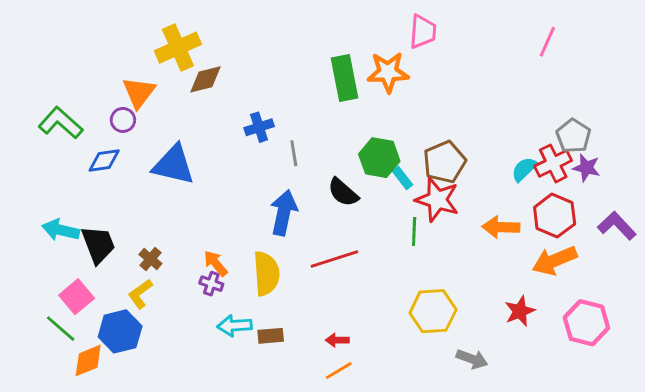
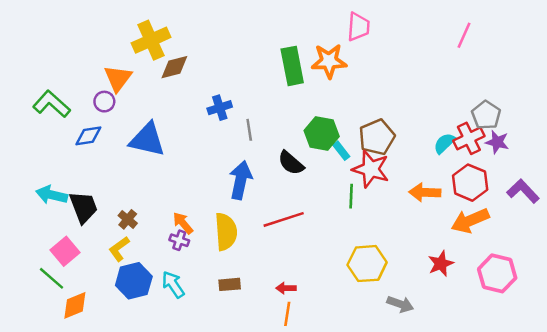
cyan arrow: (234, 326) -> (173, 284), moved, turned 60
blue hexagon: (120, 331) -> (134, 281), moved
orange line: (339, 371) -> (287, 314), turned -50

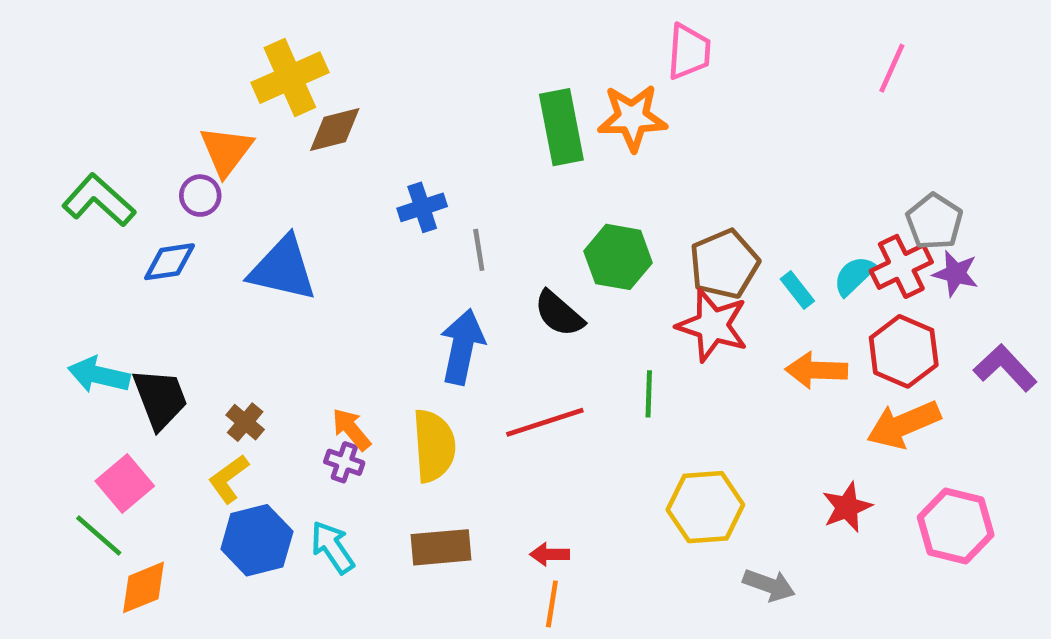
cyan rectangle: (341, 151) -> (797, 290), moved
green line: (351, 196) -> (649, 394), moved
brown rectangle: (230, 284) -> (441, 547), size x1.4

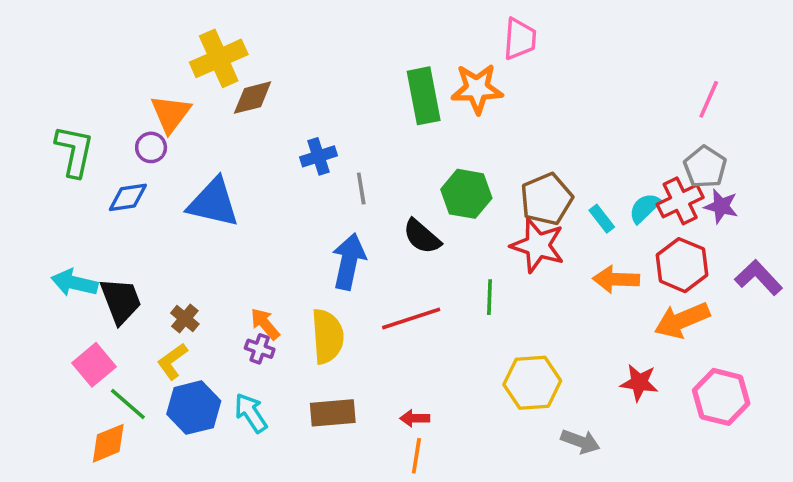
pink line: (892, 68) -> (709, 99), moved
green L-shape: (99, 200) -> (74, 151), turned 60
red star: (847, 507) -> (639, 383), turned 30
green line: (99, 535) -> (128, 404), moved

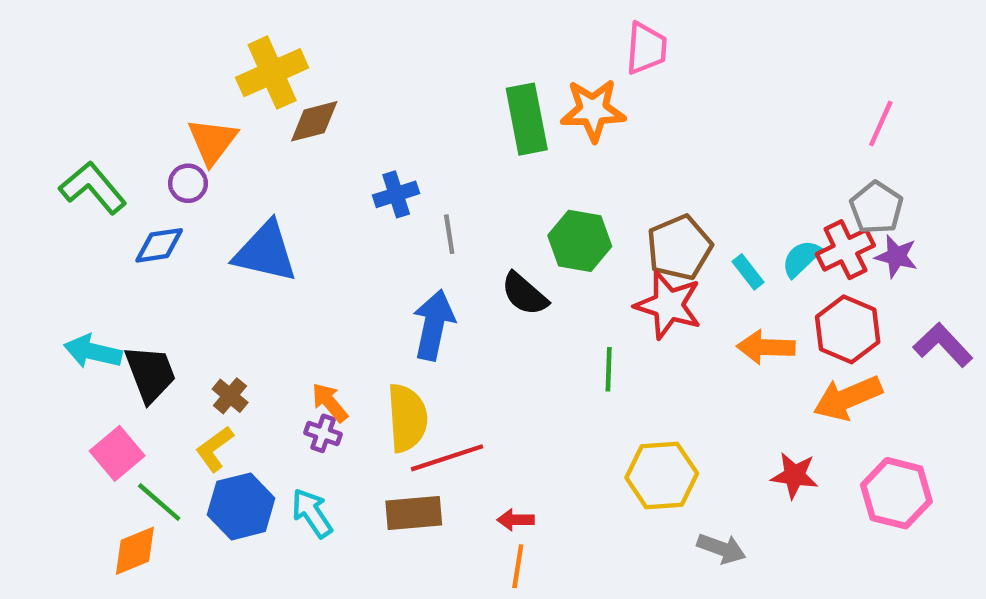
green L-shape: (74, 151) -> (93, 188), turned -52
red line: (411, 318) -> (447, 458), moved

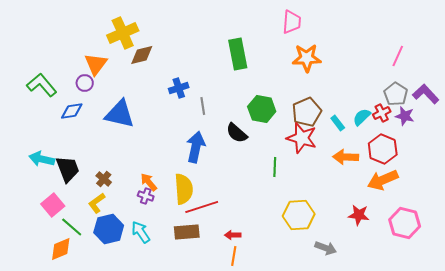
orange star: (593, 110) -> (307, 58), moved
red cross: (845, 250) -> (382, 113), size x0.7
purple L-shape: (943, 345) -> (426, 94), moved

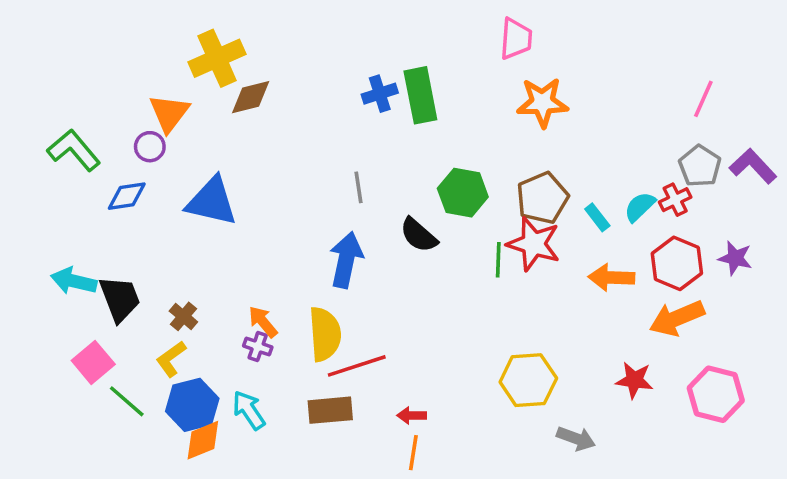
blue cross: (179, 88) -> (380, 94), moved
purple star: (405, 116) -> (735, 258), moved
green line: (275, 167) -> (498, 260), moved
orange diamond: (61, 249) -> (203, 440), moved

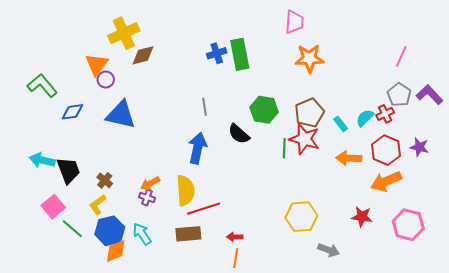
purple circle: (150, 147) -> (106, 80), moved
orange arrow: (263, 322) -> (150, 183), turned -78

